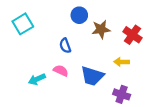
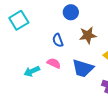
brown star: (101, 29) -> (88, 35), moved

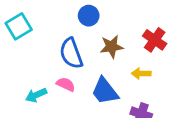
blue semicircle: (58, 40) -> (71, 53), size x1.6
blue trapezoid: (83, 68) -> (105, 91), turned 35

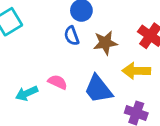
blue semicircle: (71, 53) -> (72, 36), moved, size x0.6
yellow arrow: (141, 74) -> (136, 71), size x1.4

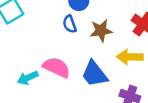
pink semicircle: (58, 82) -> (57, 67), size x1.5

